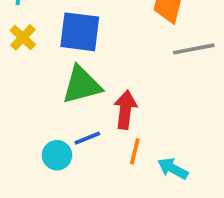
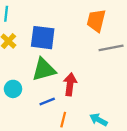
orange line: (135, 151) -> (63, 120), moved
cyan circle: (57, 155) -> (13, 89), moved

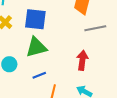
red arrow: (70, 84) -> (82, 60), moved

